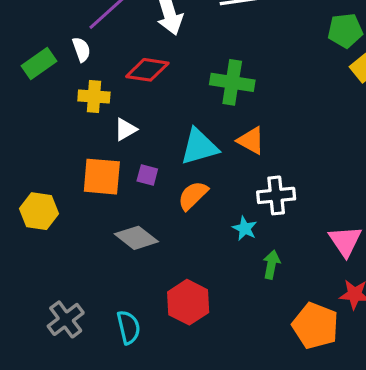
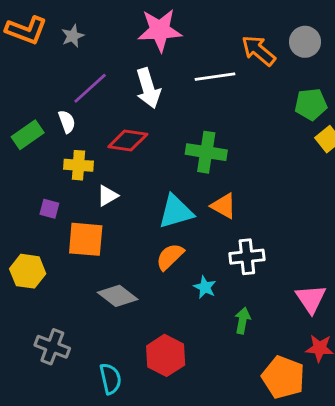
purple square: (147, 175) -> (49, 209), moved
cyan star: (245, 228) -> (205, 287), moved
gray cross: (66, 319) -> (52, 347), moved, turned -32

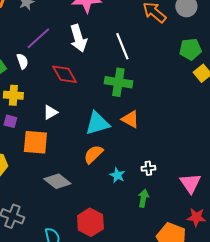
white line: (215, 77) -> (122, 46), moved, turned 76
red diamond: (128, 141) -> (64, 74), turned 52
yellow cross: (78, 165) -> (13, 95), moved
white cross: (247, 257) -> (148, 168), moved, size x0.6

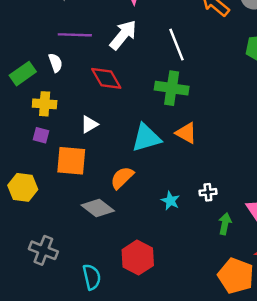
purple line: (38, 38) -> (75, 35), turned 44
white arrow: (78, 38) -> (123, 35), turned -124
orange semicircle: (93, 154) -> (122, 178), moved
green arrow: (143, 198) -> (225, 224), moved

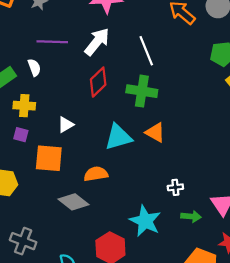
red diamond: (106, 78) -> (98, 82), moved, turned 76
orange semicircle: (122, 178) -> (96, 174), turned 35
cyan star: (170, 201) -> (145, 221), moved, size x1.8
green arrow: (225, 224) -> (191, 216), turned 84

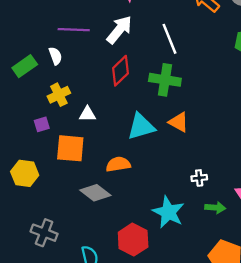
yellow cross: (24, 106) -> (59, 95), moved, turned -30
white triangle: (66, 125) -> (87, 114), turned 30
purple square: (21, 135) -> (42, 124), turned -32

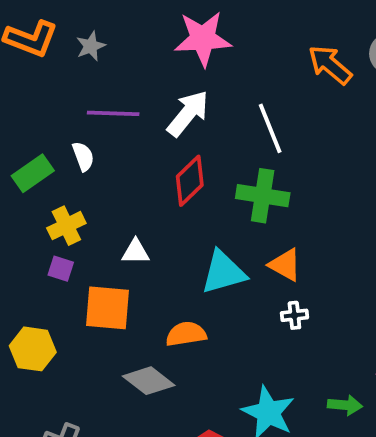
yellow cross: (59, 95) -> (66, 226), moved
purple square: (42, 124) -> (61, 269), turned 35
white cross: (199, 178) -> (294, 315), moved

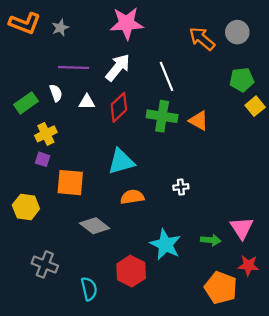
white triangle: (136, 252) -> (87, 102), moved
orange triangle: (285, 265) -> (199, 121), moved
cyan triangle: (223, 272) -> (121, 162), moved
orange semicircle: (186, 334) -> (132, 197), moved

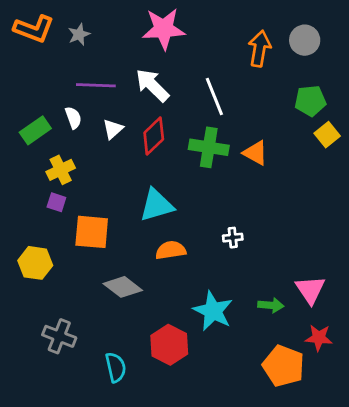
orange arrow: (202, 39) -> (260, 49), turned 60
white arrow: (118, 67) -> (152, 85), turned -84
white triangle: (87, 102) -> (113, 129), turned -42

